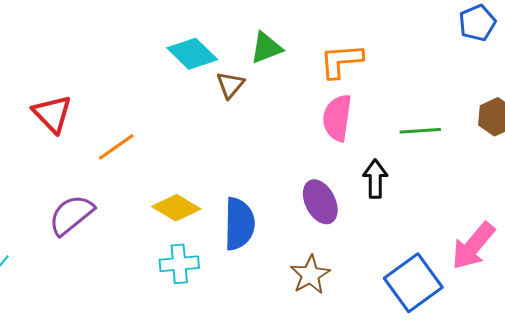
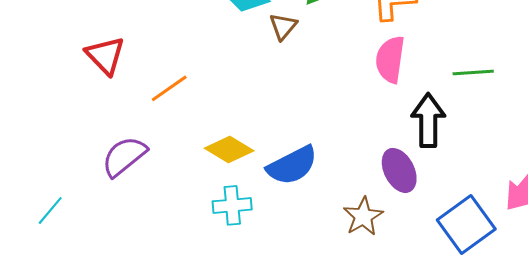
black arrow: (375, 179) -> (428, 120), size x1.4
purple ellipse: (320, 202) -> (399, 170), moved
blue semicircle: (239, 224) -> (292, 165), turned 62

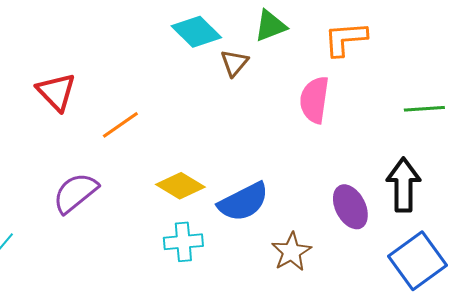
pink semicircle: (390, 59) -> (314, 100), moved
black arrow: (428, 120) -> (403, 185), moved
brown star: (363, 216) -> (291, 252), moved

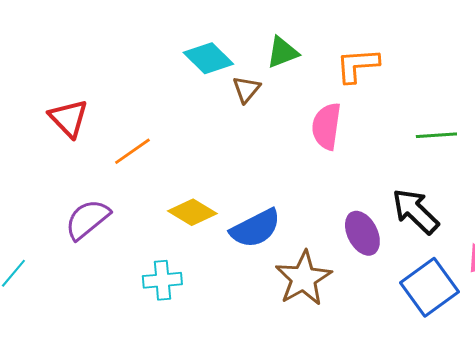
black arrow: (403, 185) -> (415, 211), turned -46
cyan cross: (183, 242) -> (162, 280), moved
brown star: (291, 252) -> (303, 278), size x1.4

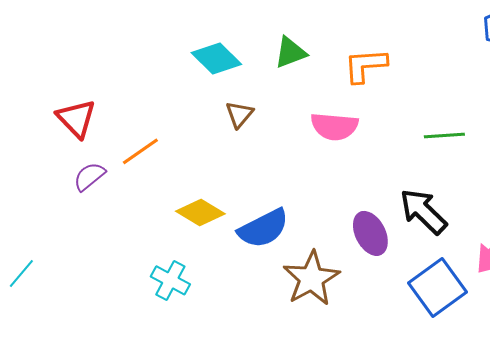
brown triangle: (246, 89) -> (239, 114), moved
pink semicircle: (326, 126) -> (334, 126), turned -93
purple semicircle: (87, 219) -> (89, 176), moved, size x0.7
cyan cross: (162, 280) -> (170, 280), turned 33

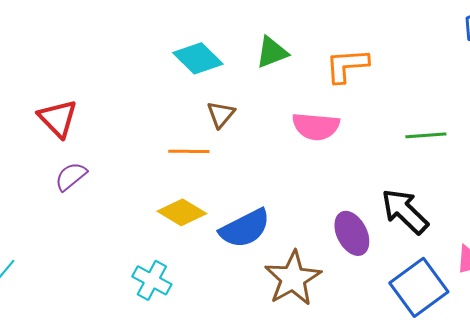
orange line: (140, 151) -> (189, 151), moved, turned 36

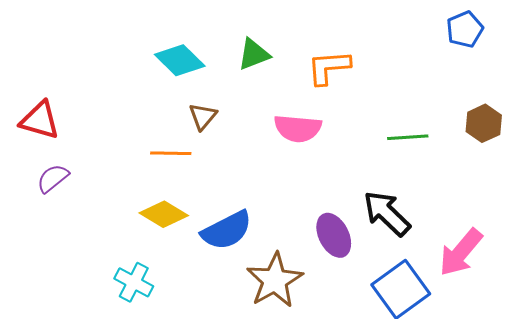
red triangle: (58, 118) -> (40, 120), turned -30

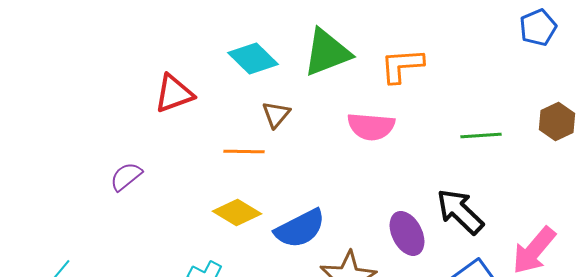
green triangle: (254, 54) -> (327, 52), size x1.5
red triangle: (40, 120) -> (174, 93), moved, turned -36

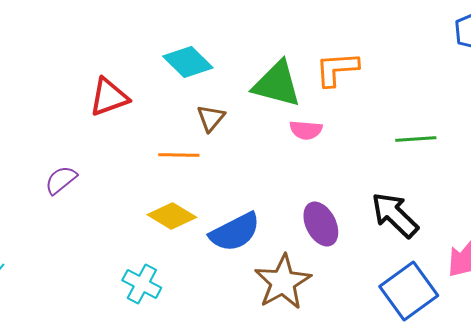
green triangle: (327, 52) -> (277, 84), moved, turned 36
pink semicircle: (371, 126) -> (306, 130), size x0.7
purple ellipse: (407, 233) -> (321, 224), moved

